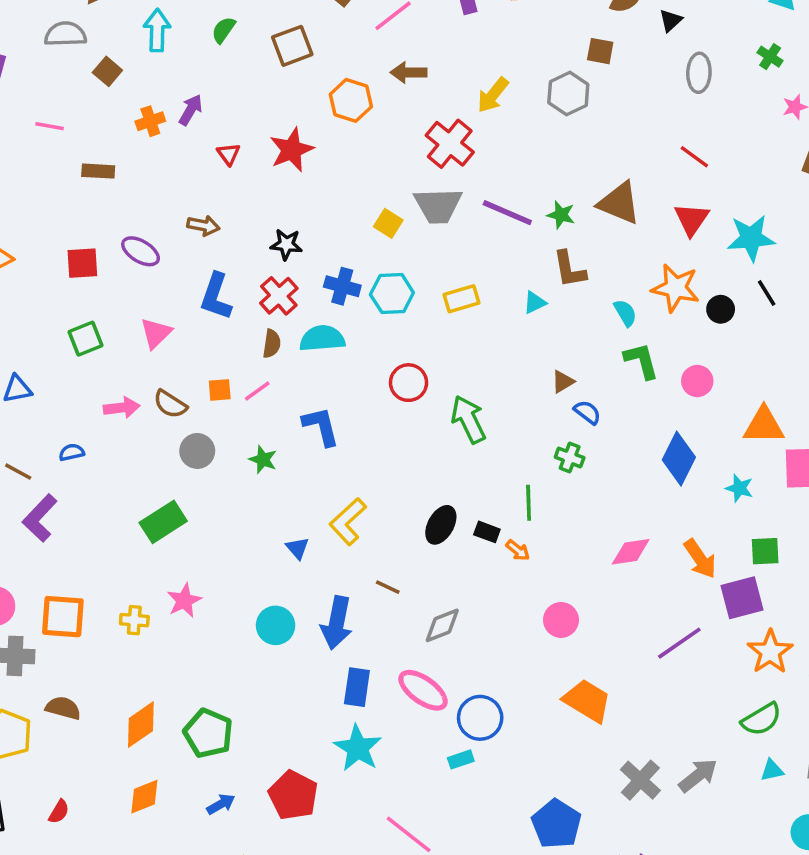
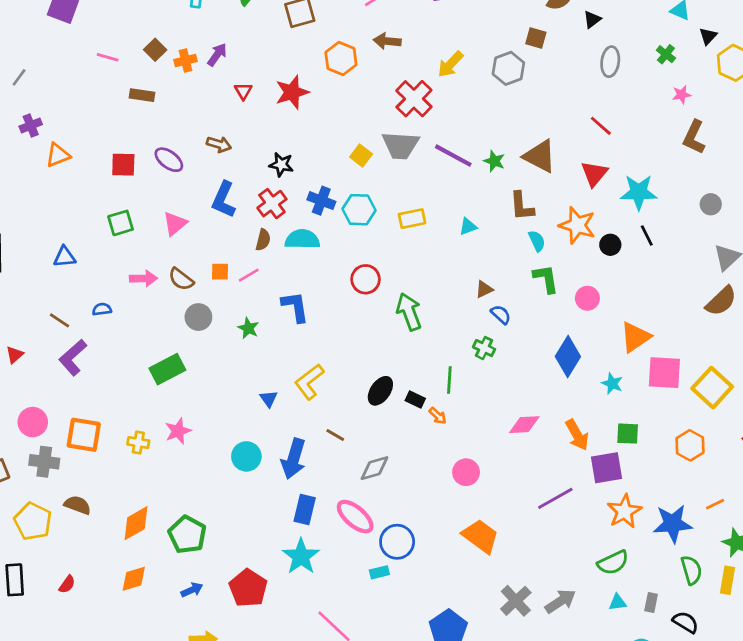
brown square: (107, 71) -> (155, 50), moved
brown L-shape: (569, 269) -> (522, 206), moved
orange triangle: (764, 425) -> (635, 337), turned -40

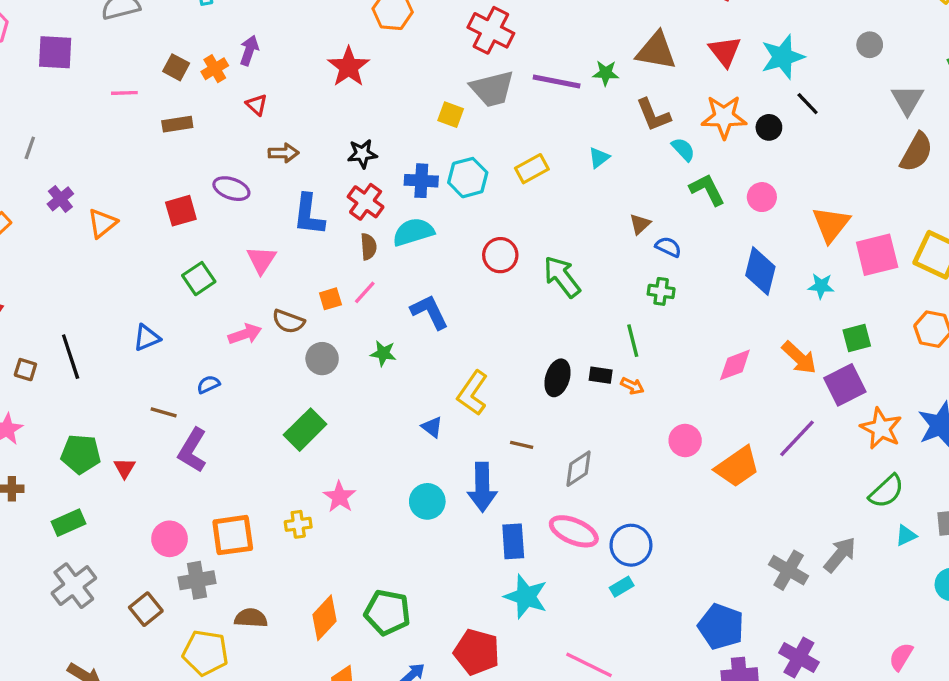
red triangle: (243, 91) -> (257, 105), moved
orange trapezoid: (480, 536) -> (737, 467), moved, turned 126

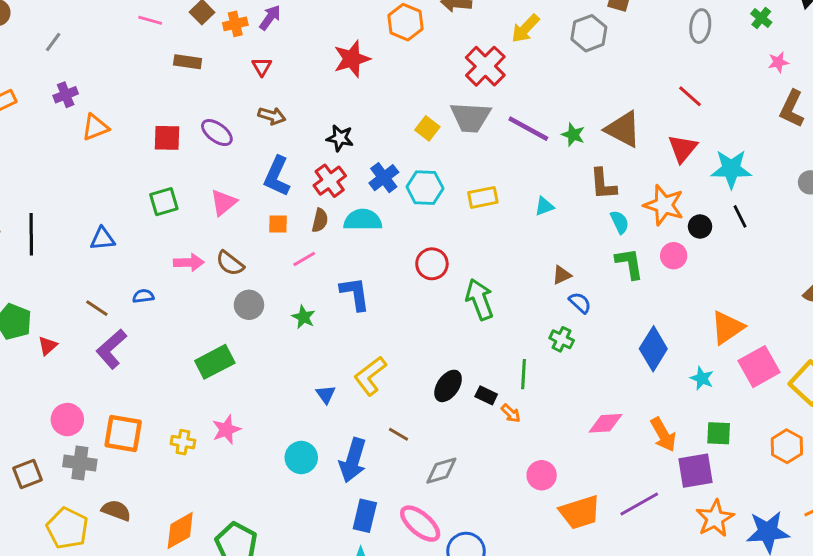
blue cross: (421, 181) -> (384, 178), turned 32
pink circle: (762, 197) -> (674, 256), moved
pink square: (877, 255) -> (759, 367), turned -33
orange square: (330, 299) -> (278, 224), moved

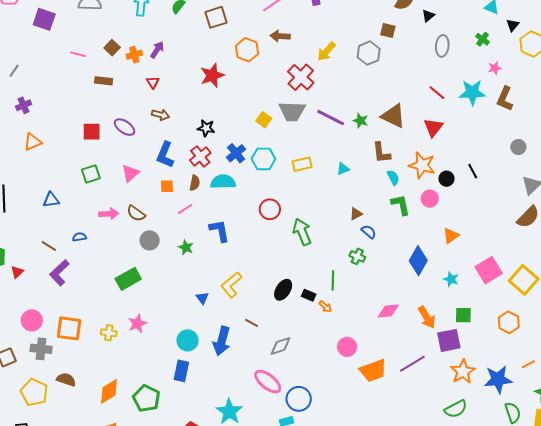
orange triangle: (95, 127) -> (33, 142), moved
cyan star: (731, 169) -> (472, 92), moved
orange triangle: (727, 328) -> (451, 236), moved, size x0.7
blue rectangle: (365, 516) -> (181, 371), moved

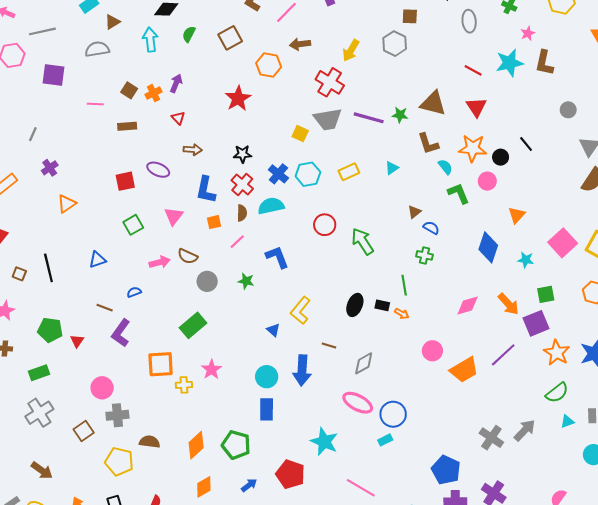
orange square: (69, 328) -> (161, 364), moved

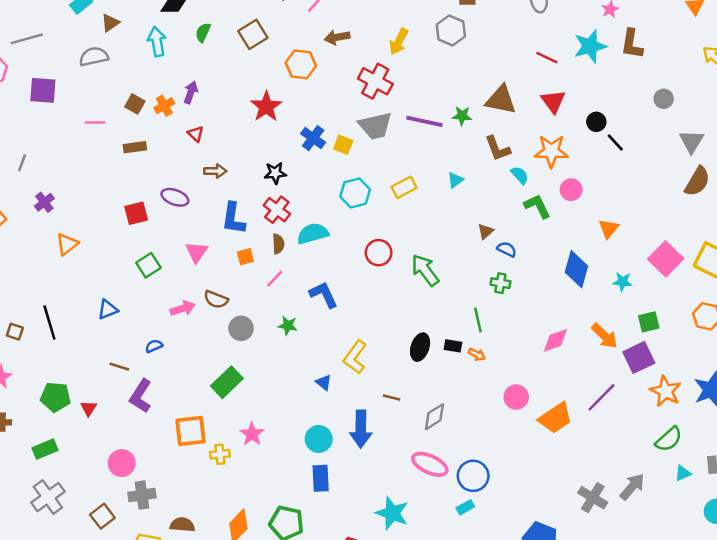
black circle: (501, 157) -> (596, 122), moved
blue cross: (278, 174) -> (313, 138), moved

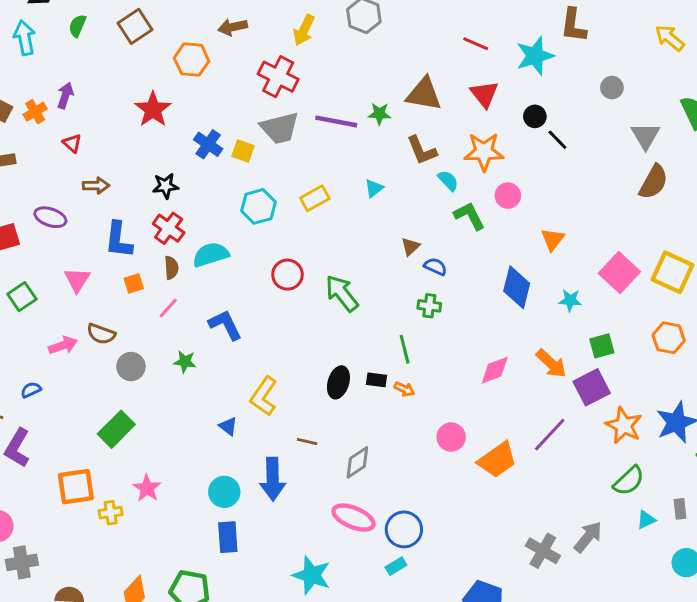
cyan star: (590, 46) -> (535, 56), moved

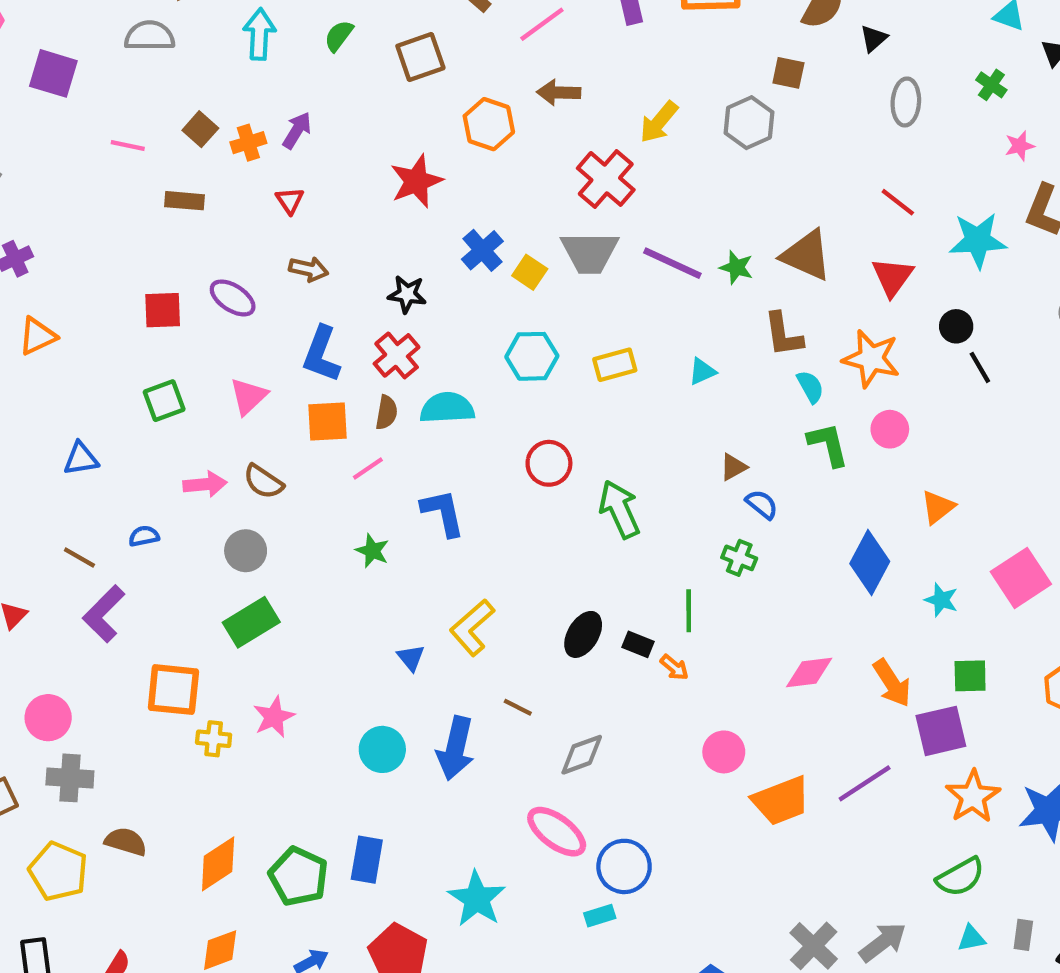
orange square: (134, 283) -> (328, 422), size x1.5
gray circle: (131, 367) -> (246, 551), moved
blue rectangle: (228, 537) -> (367, 860), moved

